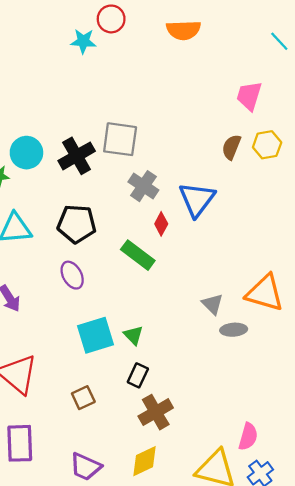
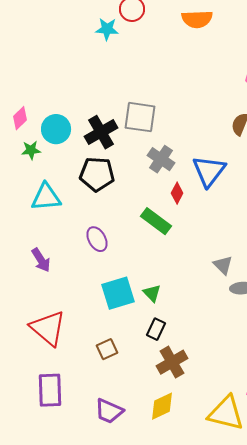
black pentagon: (77, 224) -> (97, 174), moved

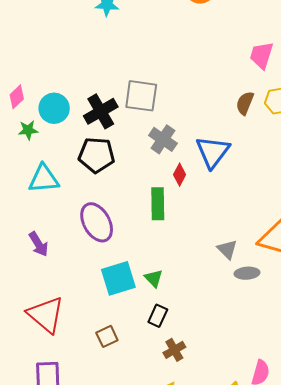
green rectangle: (156, 221) -> (158, 204), turned 52
purple ellipse: (97, 239) -> (97, 222), size x1.5
brown cross: (172, 362) -> (174, 350), size x0.7

